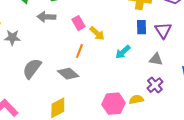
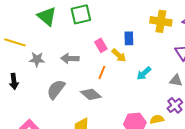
gray arrow: (46, 17) -> (70, 58), moved
blue rectangle: (141, 27) -> (129, 38), moved

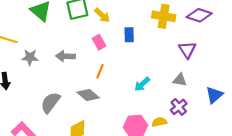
yellow arrow: (119, 55) -> (102, 15), moved
cyan arrow: (144, 73) -> (142, 84), moved
gray semicircle: (56, 89) -> (50, 103), moved

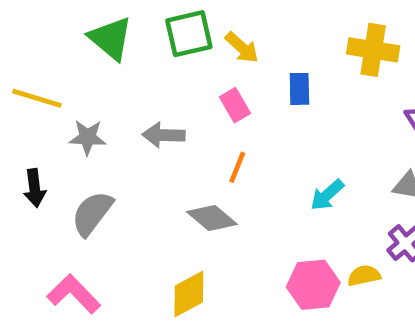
gray semicircle: (50, 103) -> (92, 213), moved

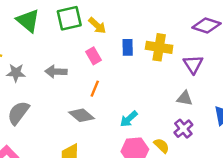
yellow cross: (373, 50) -> (159, 47), moved
cyan arrow: (327, 195) -> (129, 119), moved
yellow semicircle: (364, 276) -> (162, 146), turned 56

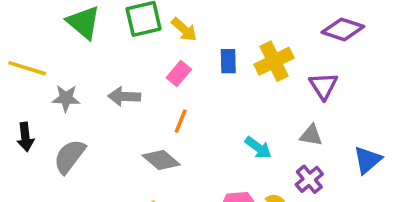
yellow cross: (159, 47) -> (274, 61), turned -35
pink rectangle: (94, 56) -> (179, 74), turned 70
cyan arrow: (129, 119) -> (258, 148), moved, turned -102

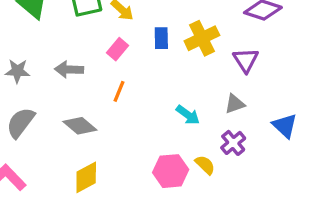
gray triangle: (311, 135) -> (235, 104), turned -30
gray diamond: (161, 160) -> (80, 126), moved
blue triangle: (367, 160) -> (285, 126), turned -36

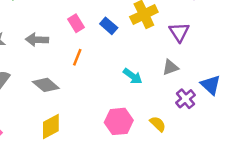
blue rectangle: (161, 38) -> (109, 26), moved, turned -48
pink rectangle: (117, 49) -> (76, 23), turned -72
purple cross: (233, 143) -> (185, 99), moved
yellow semicircle: (205, 165) -> (158, 124), moved

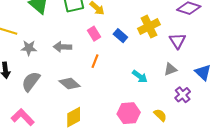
blue triangle: (211, 85) -> (203, 72), moved

